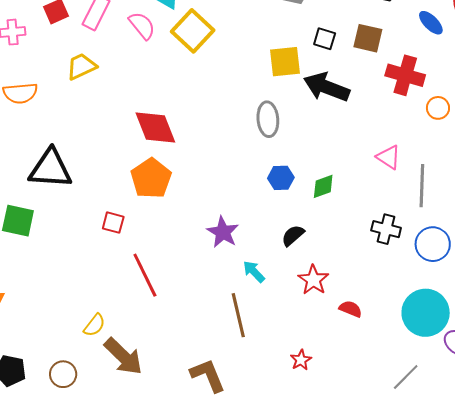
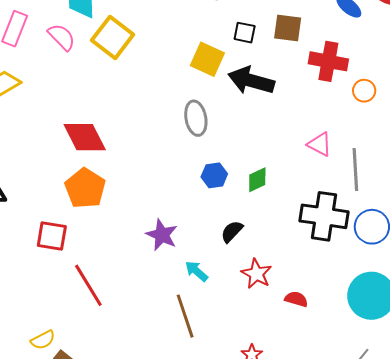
yellow square: (285, 62) -> (207, 59), turned 36
red square: (113, 223) -> (52, 236), size x1.4
black cross: (386, 229) -> (324, 216), size x1.6
yellow semicircle: (94, 325) -> (43, 340), turned 30

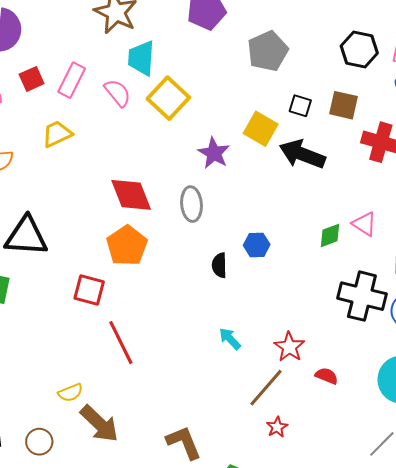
gray ellipse: (196, 118) -> (192, 204), moved
green diamond: (257, 180) -> (330, 235), moved
black semicircle: (232, 232) -> (219, 265), moved, turned -50
purple star: (162, 235) -> (214, 153), moved
brown line: (185, 316) -> (266, 388), moved, turned 54

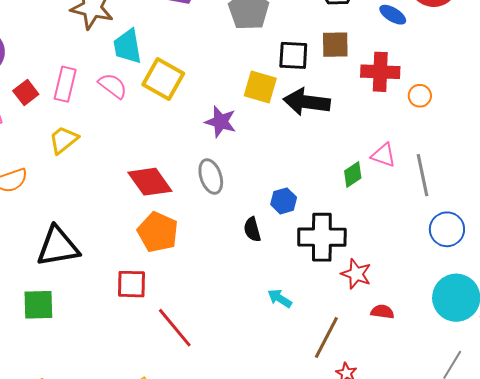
black square: (300, 106) -> (293, 55), size x1.4
black cross: (362, 296) -> (322, 237), moved
red star: (289, 347) -> (356, 274), moved

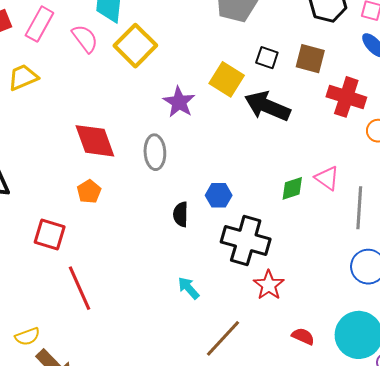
black square: (293, 55) -> (267, 58), size x0.7
orange pentagon: (158, 232) -> (89, 191), size x0.6
red semicircle: (382, 312) -> (303, 336), moved

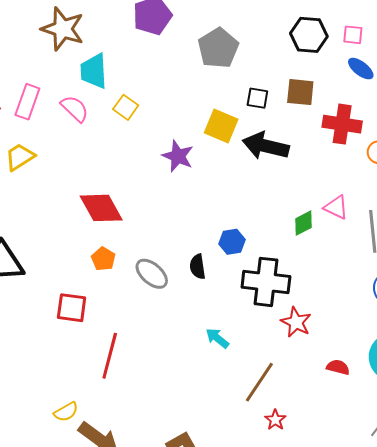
yellow square: (135, 46) -> (126, 107), size x0.6
gray ellipse: (155, 152) -> (152, 274), moved, turned -36
red line: (80, 288) -> (110, 356), turned 48

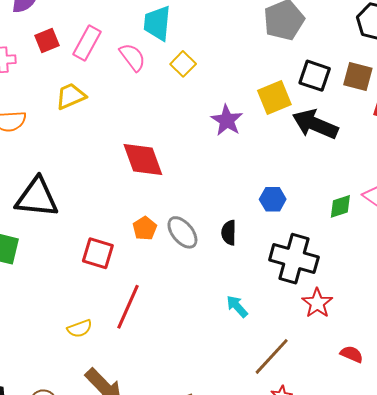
black square: (257, 98) -> (315, 76), size x1.4
yellow square: (221, 126) -> (274, 97), turned 36
blue hexagon: (232, 242) -> (273, 199), moved
orange pentagon: (103, 259) -> (145, 228), moved
yellow semicircle: (66, 412) -> (80, 328), moved

